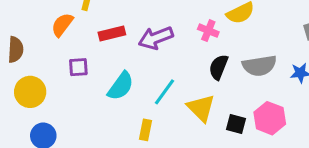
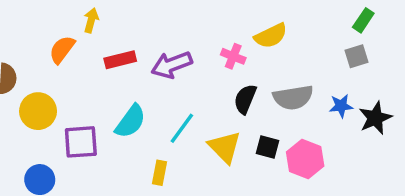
purple square: (78, 67) -> (81, 142), moved, size x1.5
yellow circle: (30, 92) -> (38, 111), moved
black square: (236, 124) -> (267, 147), moved

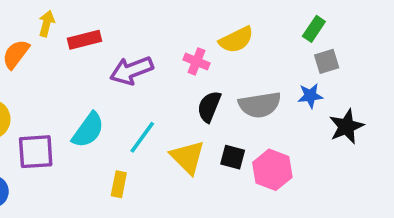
green rectangle: (363, 20) -> (314, 29), moved
red rectangle: (120, 60) -> (84, 40), moved
blue star: (341, 106) -> (310, 96), moved

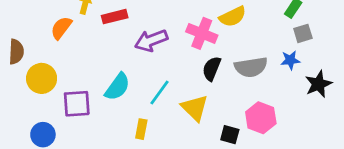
pink cross: (196, 61) -> (202, 33), size x1.5
black square: (233, 157) -> (230, 135), moved

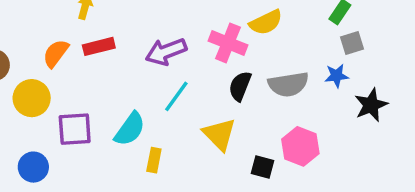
red rectangle: (115, 17) -> (99, 46), moved
orange semicircle: (61, 28) -> (56, 53), moved
cyan semicircle: (117, 87) -> (130, 129), moved
cyan line: (160, 92) -> (176, 96), moved

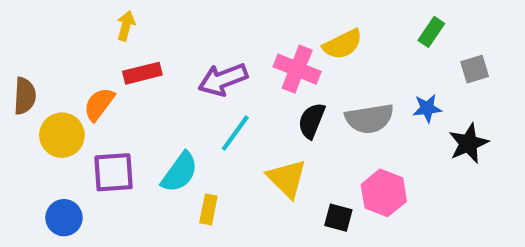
gray square: (352, 43) -> (475, 69), moved
orange semicircle: (56, 53) -> (99, 104), moved

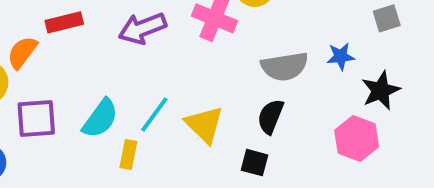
black semicircle: (312, 121) -> (271, 116), moved
cyan line: (235, 133) -> (154, 114), moved
pink hexagon: (384, 193) -> (357, 139), moved

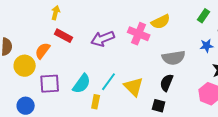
red rectangle: (64, 22) -> (64, 36), turned 42
blue star: (341, 56) -> (207, 46), moved

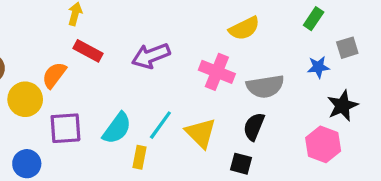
pink cross: (139, 34) -> (217, 72), moved

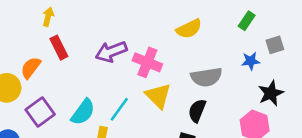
red rectangle: (88, 51) -> (59, 48), turned 35
pink cross: (217, 72) -> (147, 62), moved
purple square: (65, 128) -> (40, 112), turned -32
yellow triangle: (201, 133) -> (158, 96), moved

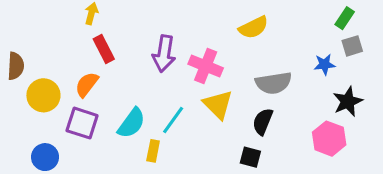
green rectangle: (247, 21) -> (345, 18), moved
purple arrow: (111, 52) -> (164, 54), turned -60
orange semicircle: (31, 68) -> (87, 85), moved
purple square: (40, 112) -> (82, 123), turned -36

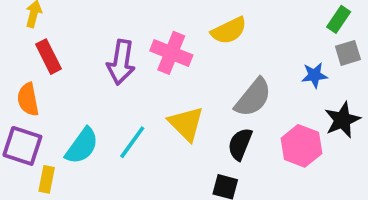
pink cross: (206, 66) -> (171, 53), moved
gray semicircle: (274, 83) -> (253, 98), turned -42
orange semicircle: (87, 85) -> (28, 99), turned -48
pink hexagon: (329, 139) -> (301, 146), moved
yellow rectangle: (153, 151) -> (47, 179), moved

